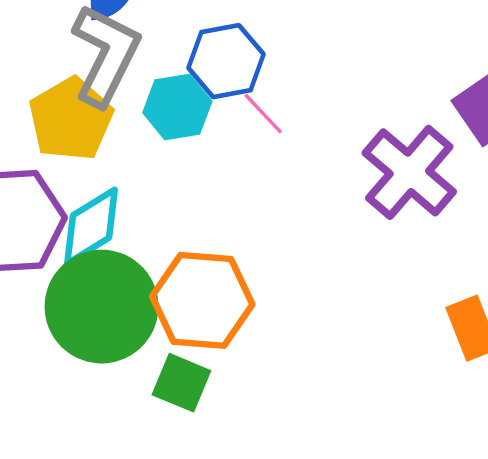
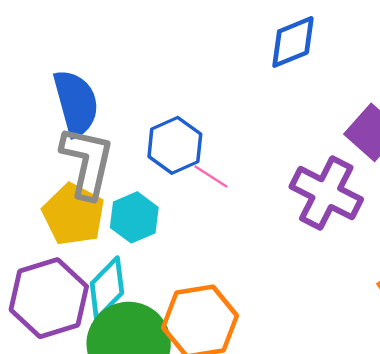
cyan hexagon: (177, 107) -> (134, 217), moved

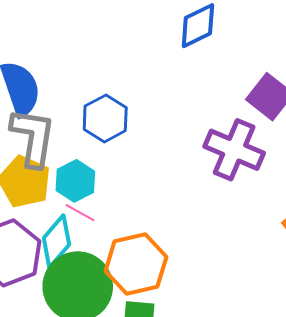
pink line: (211, 177) -> (80, 213), moved

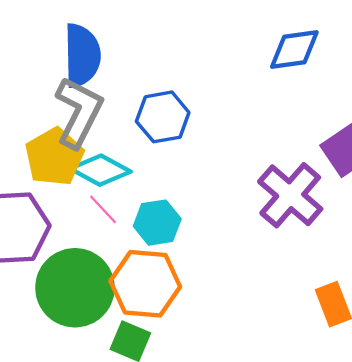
cyan hexagon: (75, 181) -> (157, 223), moved
cyan diamond: (56, 241) -> (100, 170), moved, turned 60

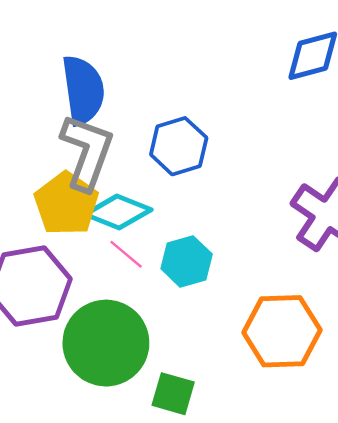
orange hexagon: (145, 284) -> (282, 331), moved

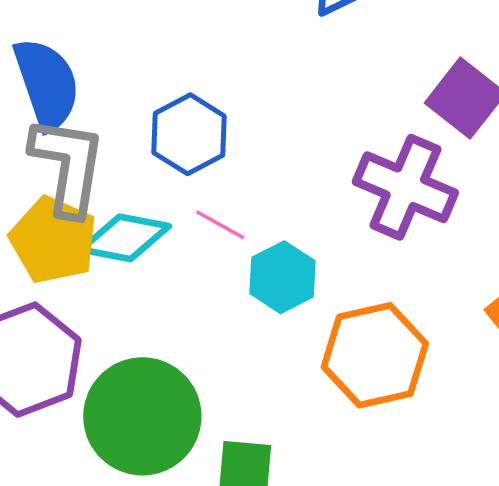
pink line: (126, 254) -> (220, 225), moved
cyan hexagon: (187, 261) -> (282, 277), moved

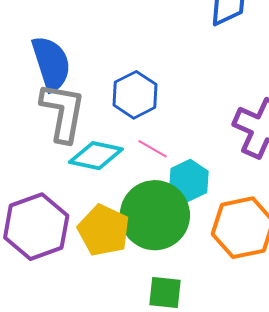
yellow pentagon: (53, 240) -> (104, 230), moved
green circle: (142, 416) -> (155, 215), moved

